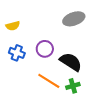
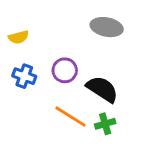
gray ellipse: (74, 19) -> (107, 27), turned 30

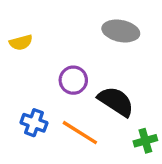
blue cross: (24, 76) -> (34, 123), moved
green cross: (105, 124) -> (145, 141), moved

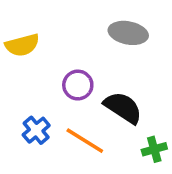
yellow semicircle: (21, 42) -> (22, 45), size x1.4
blue cross: (34, 123) -> (36, 130), turned 30

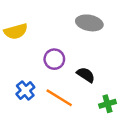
black semicircle: (123, 108) -> (86, 75), size x0.7

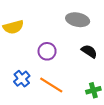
black semicircle: (86, 75) -> (89, 51), moved

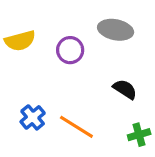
purple circle: (47, 51) -> (70, 50), moved
black semicircle: (89, 51) -> (125, 89), moved

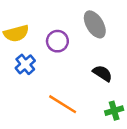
gray ellipse: (116, 30) -> (95, 24), turned 48
blue cross: (33, 117) -> (25, 64), moved

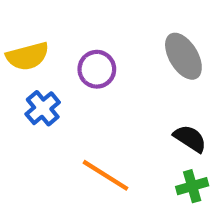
gray ellipse: (95, 24) -> (183, 56), moved
black semicircle: (102, 73) -> (190, 139), moved

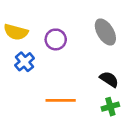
yellow semicircle: (28, 56) -> (16, 32), turned 30
orange line: (105, 175) -> (61, 100), turned -32

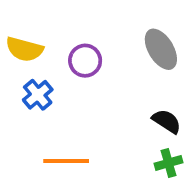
orange line: (61, 100) -> (66, 161), moved

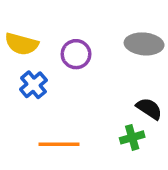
gray ellipse: (161, 49) -> (144, 44), turned -54
green cross: (168, 163) -> (132, 137), moved

